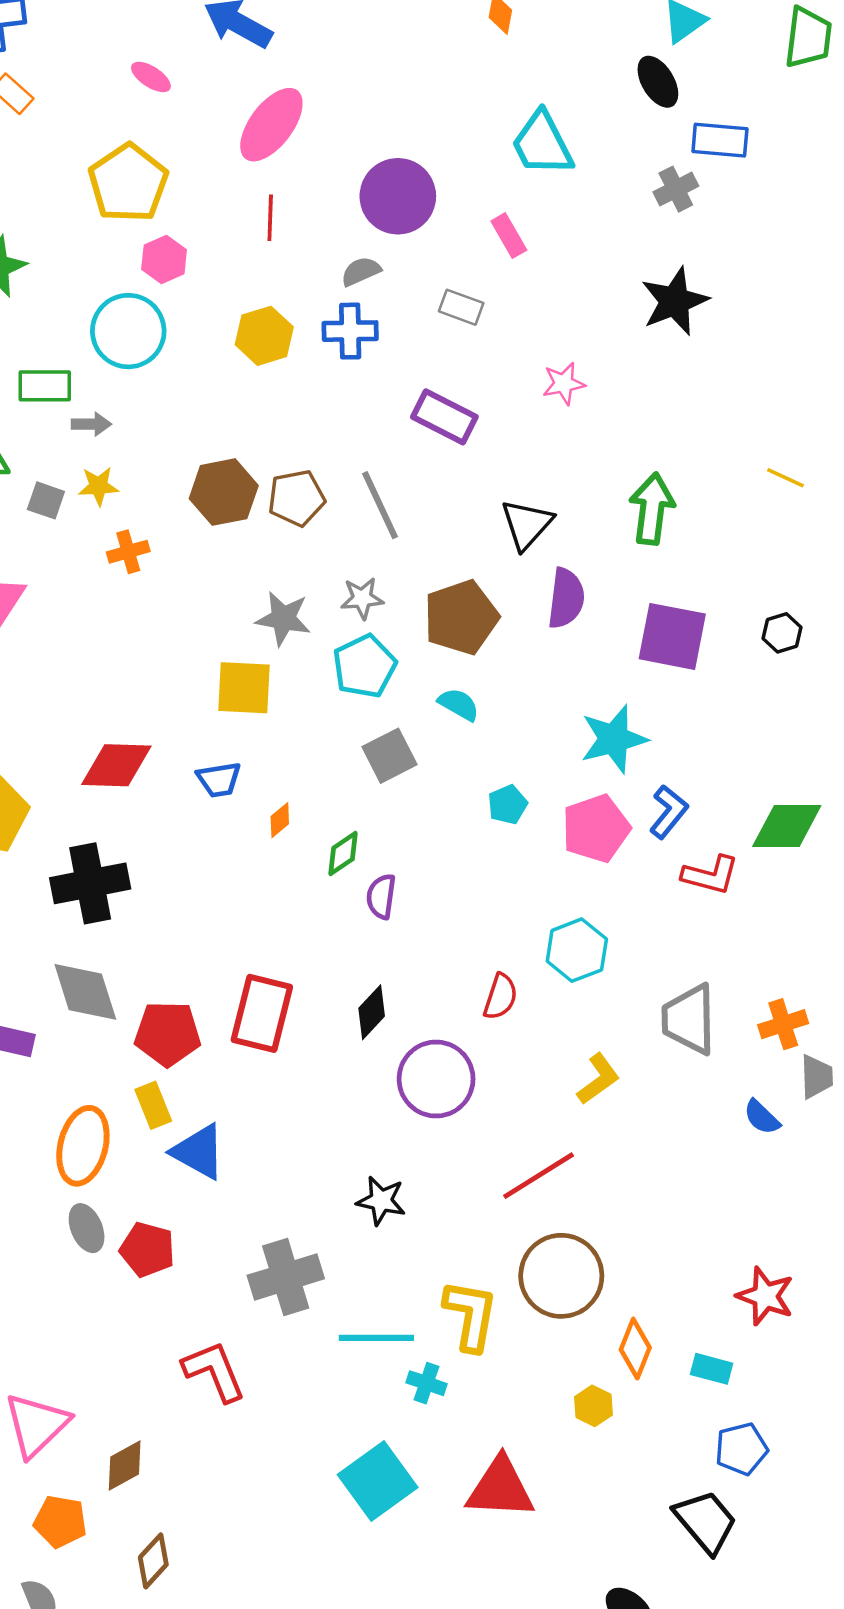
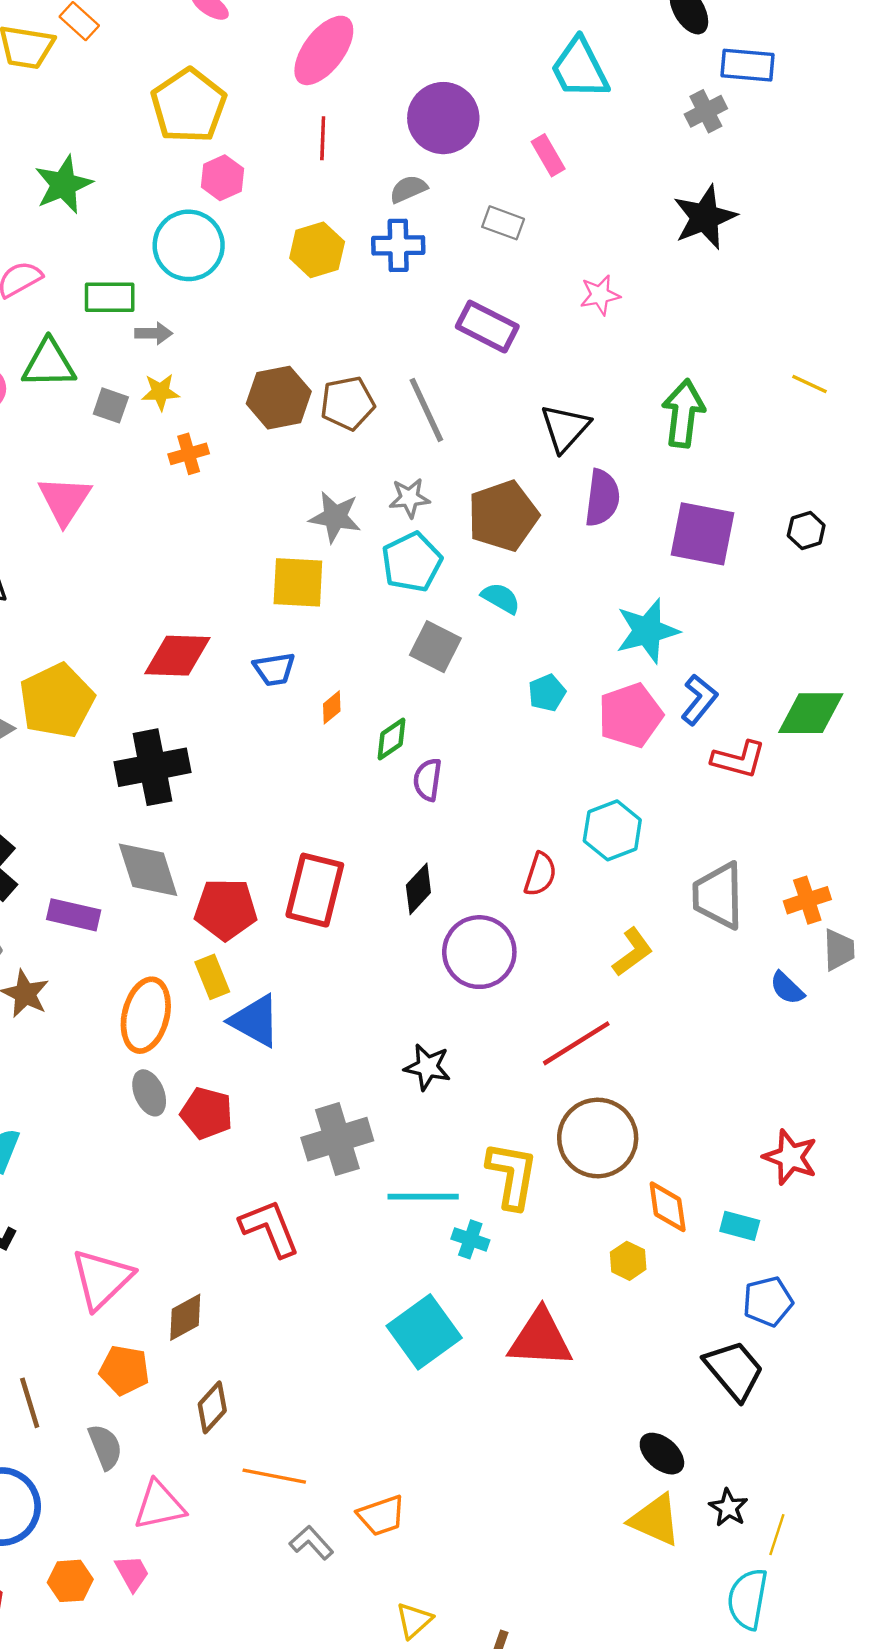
gray square: (390, 756) -> (435, 647), turned -36
orange diamond: (635, 1349) -> (668, 1207), turned -30

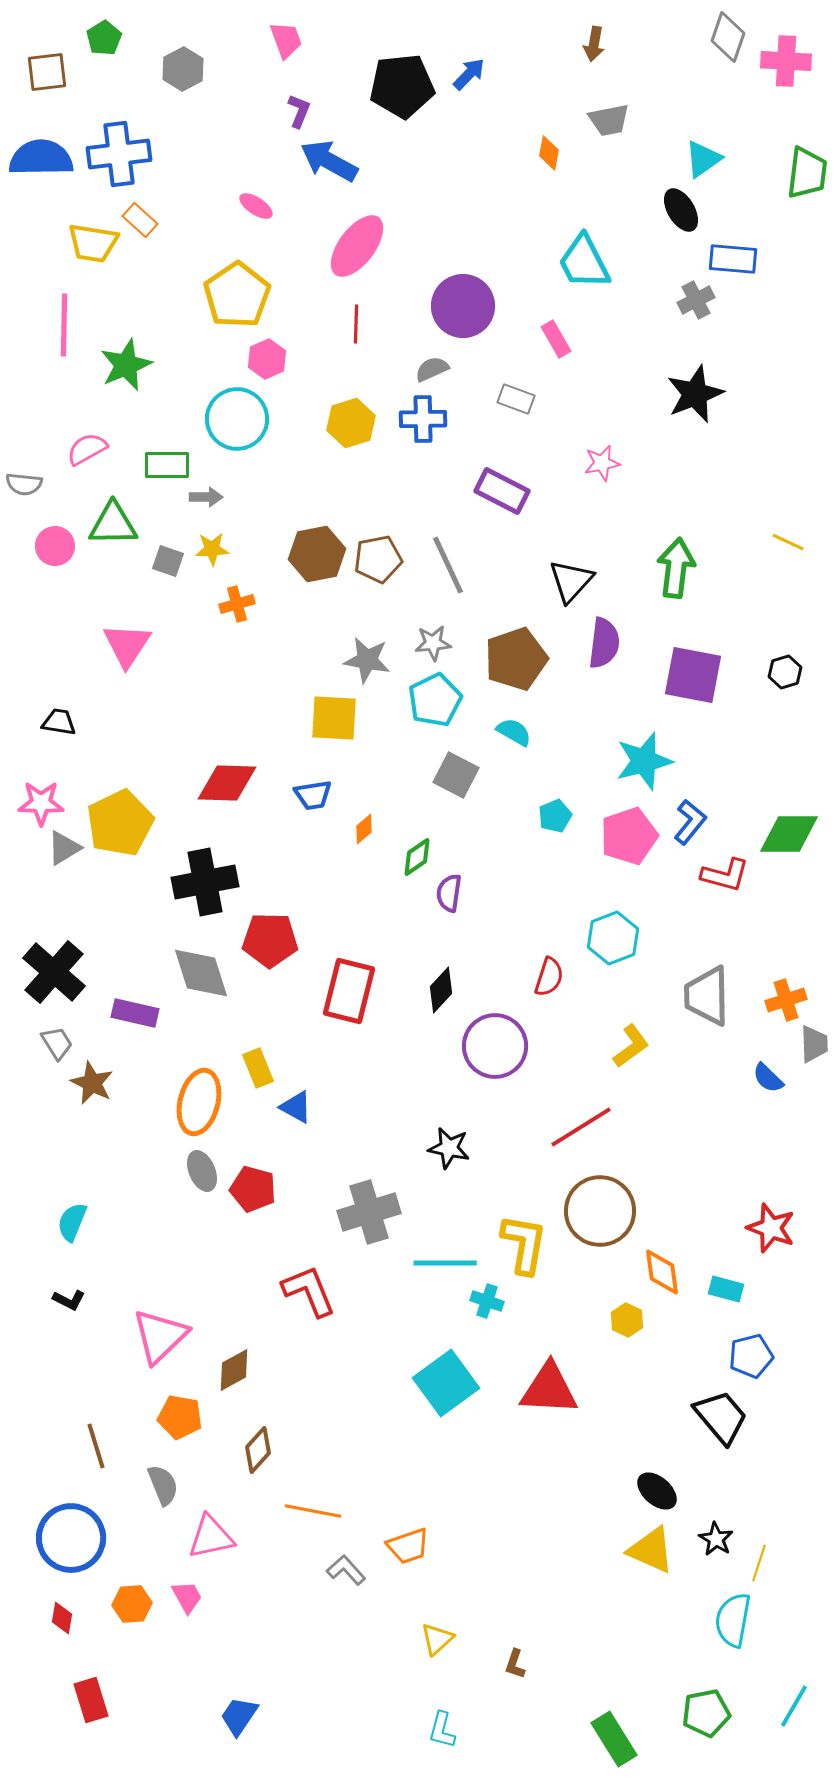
red pentagon: (226, 909) -> (270, 940), moved
blue triangle: (255, 1021) -> (296, 1107), size x0.7

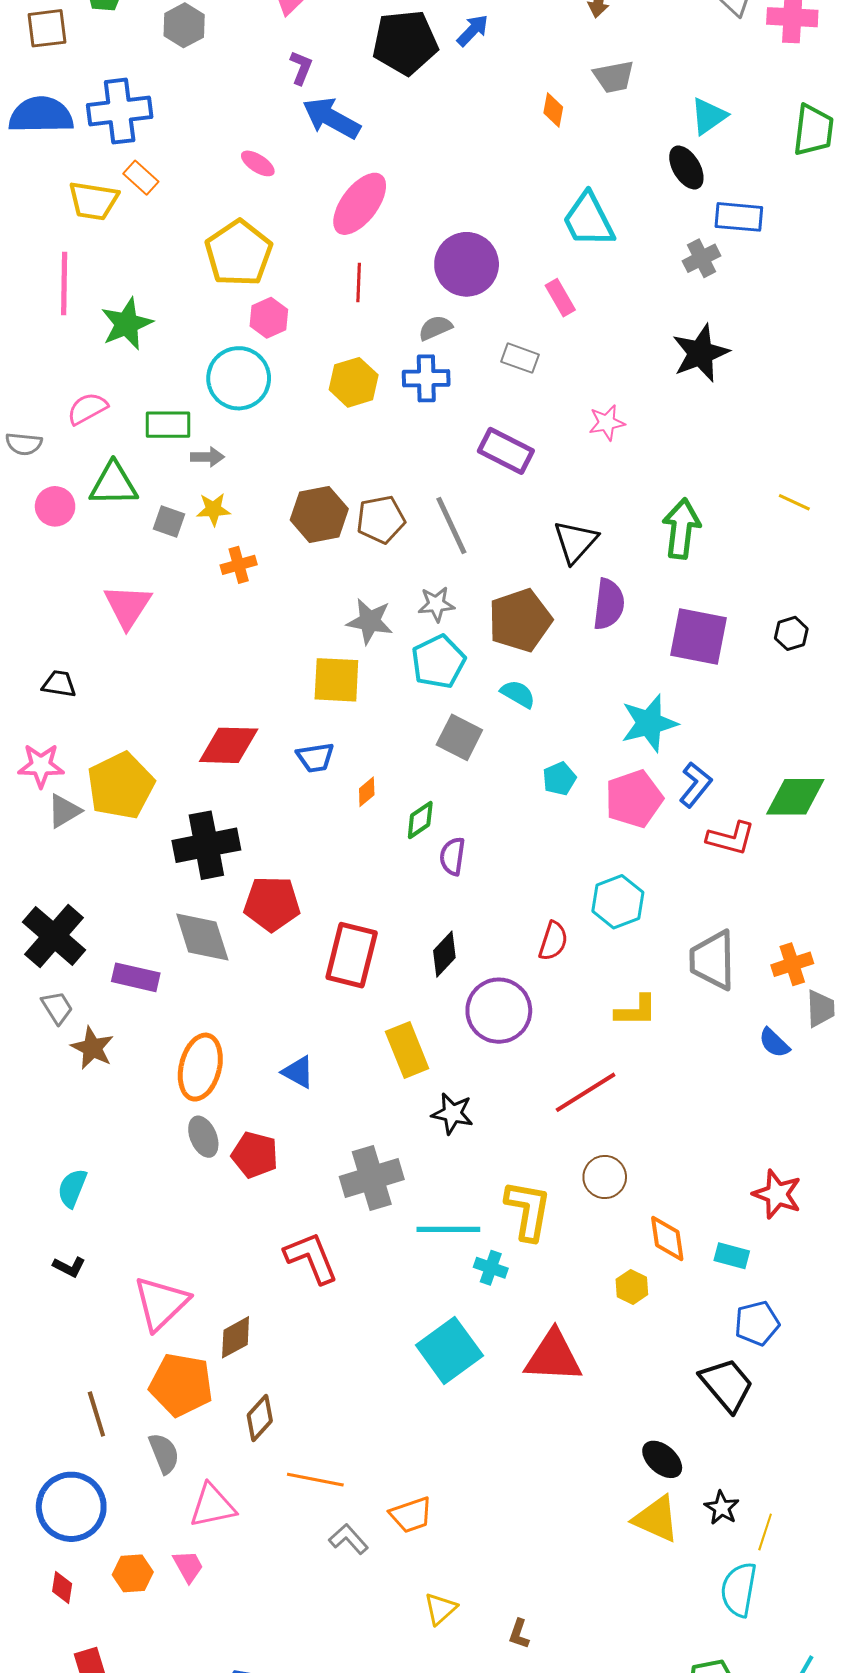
yellow L-shape: (631, 1046) -> (636, 1011), turned 36
yellow rectangle: (258, 1068) -> (407, 1050), moved, size x1.4
brown circle: (600, 1211) -> (605, 1177), size x0.6
orange pentagon: (180, 1417) -> (181, 1385), size x1.4

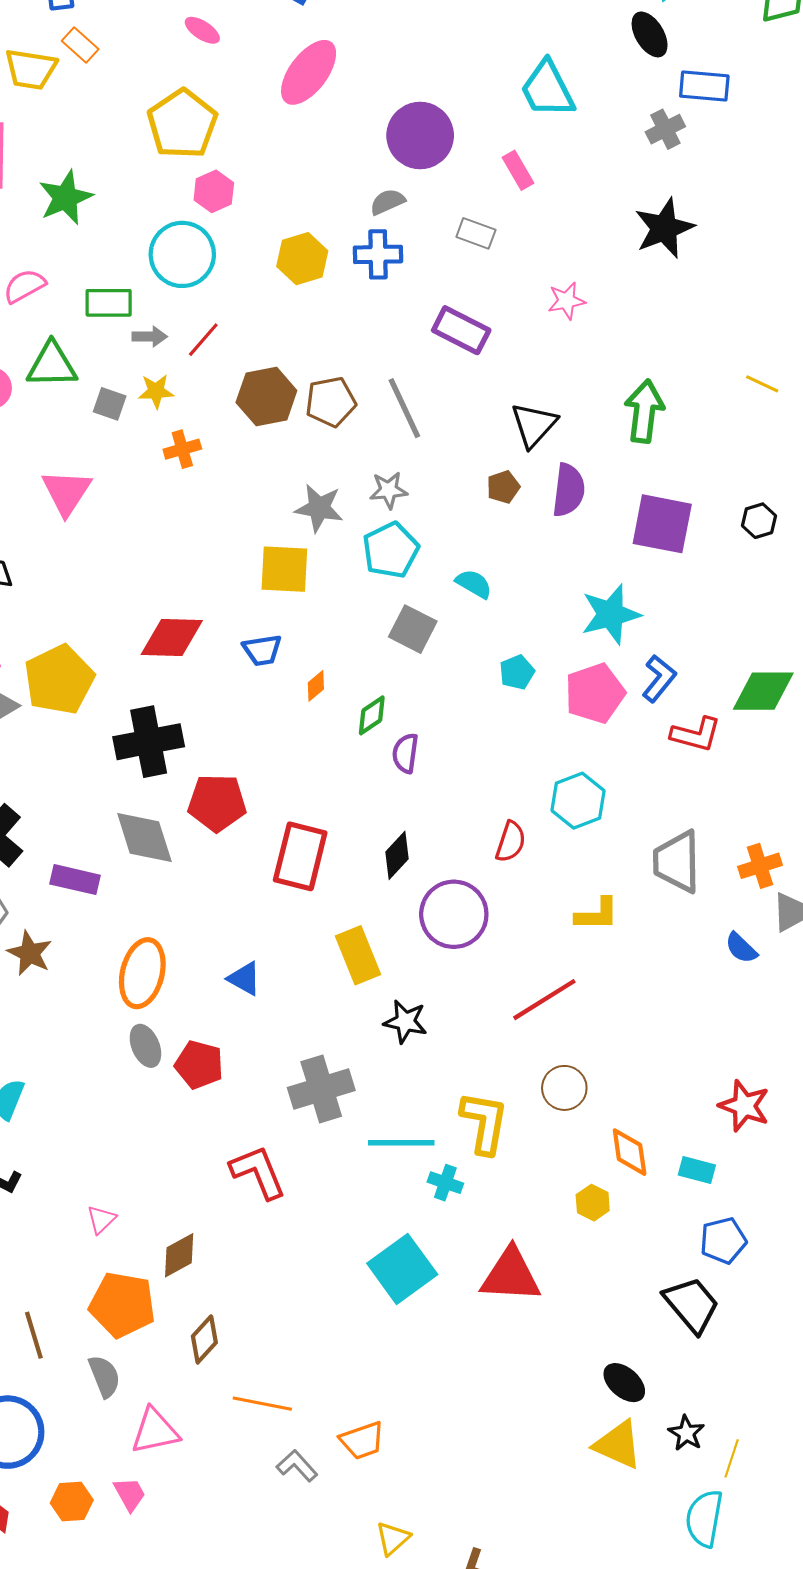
red line: (359, 282) -> (203, 340), moved, turned 39
brown pentagon: (520, 620) -> (503, 487), moved, size x0.5
pink triangle: (161, 1303) -> (101, 1219), size x0.5

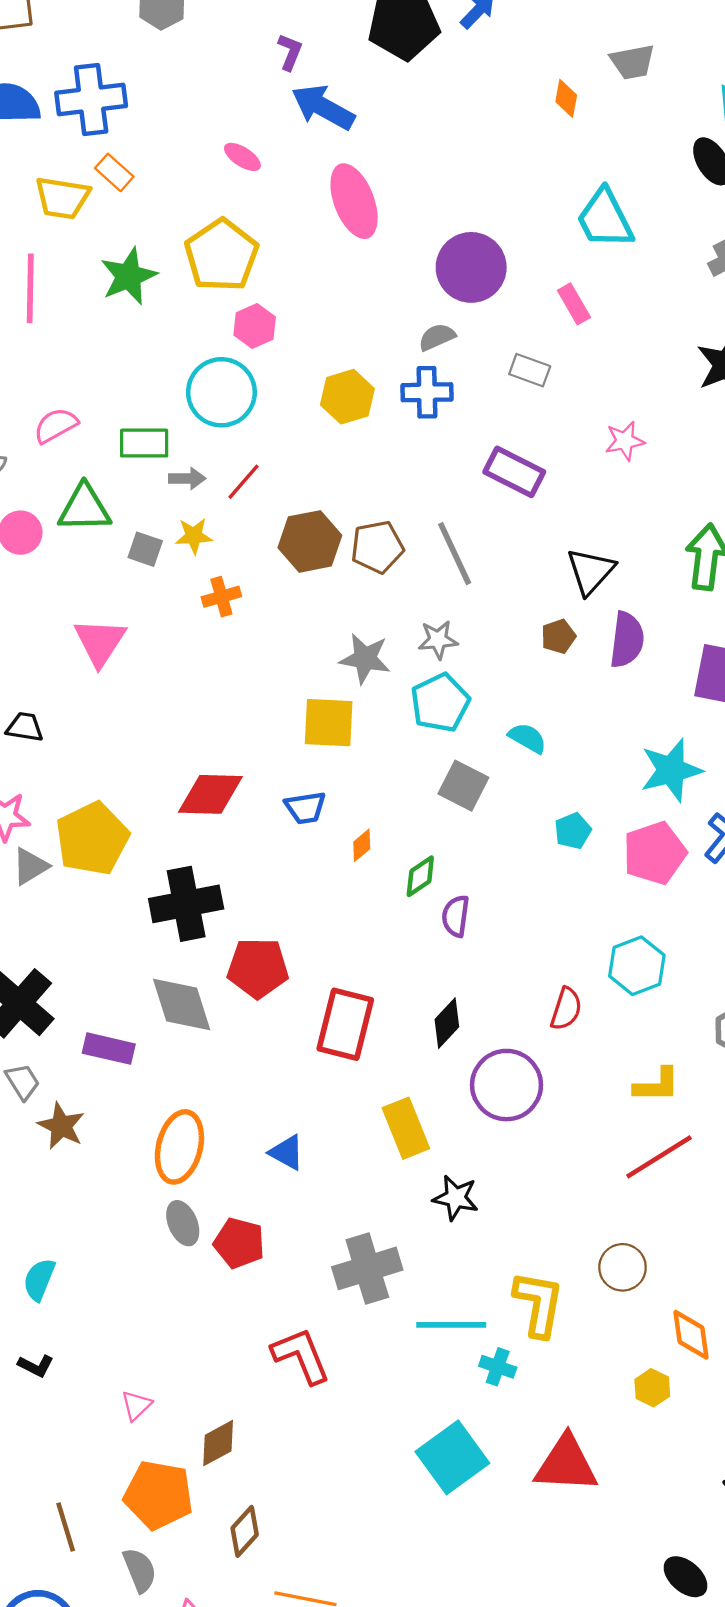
pink ellipse: (309, 72) -> (354, 201), turned -58
green star: (65, 198) -> (129, 276), moved
red line: (544, 1000) -> (659, 1157), moved

